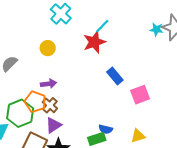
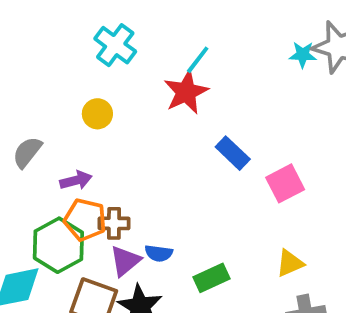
purple arrow: (49, 84) -> (76, 180), moved
brown cross: (50, 105) -> (114, 223), turned -35
blue semicircle: (106, 129) -> (159, 253), moved

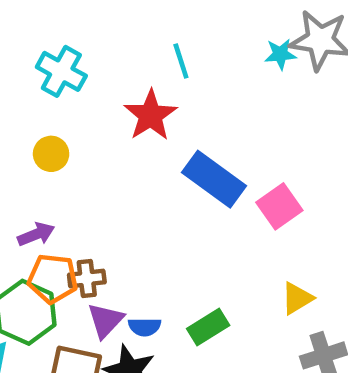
cyan line: (198, 60) -> (181, 61), moved, turned -48
blue rectangle: (233, 153) -> (214, 179), size x1.5
blue semicircle: (159, 253) -> (145, 327), moved

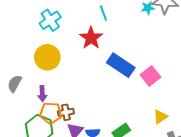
cyan cross: (61, 71) -> (50, 20), turned 30
yellow circle: (51, 154) -> (47, 57), size x1.6
purple arrow: (36, 234) -> (42, 94), turned 112

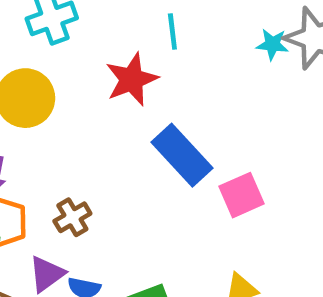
brown cross: (66, 112) -> (72, 217), moved, turned -35

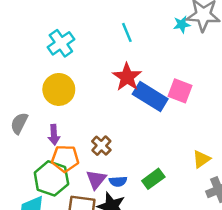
red star: (132, 79) -> (127, 77), moved
pink square: (241, 195) -> (180, 91), moved, turned -30

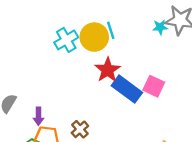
cyan cross: (61, 43) -> (66, 40), moved
yellow circle: (59, 89) -> (94, 37), moved

